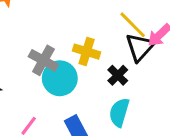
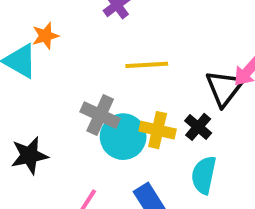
yellow line: (133, 25) -> (147, 65), moved, turned -44
yellow cross: (87, 52) -> (158, 130), moved

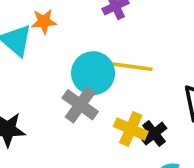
black cross: (198, 127) -> (154, 134), moved
cyan circle: (123, 137) -> (93, 73), moved

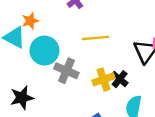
cyan circle: (93, 73) -> (44, 51), moved
yellow cross: (131, 129) -> (103, 79), turned -30

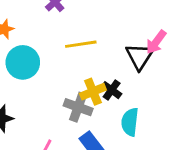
gray cross: (66, 71) -> (78, 107), moved

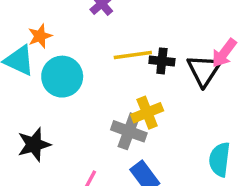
black cross: (112, 90) -> (162, 61), moved, turned -30
cyan semicircle: (130, 122) -> (220, 159), moved

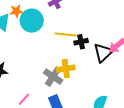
black cross: (162, 61) -> (81, 42), turned -32
cyan circle: (62, 77) -> (32, 21), moved

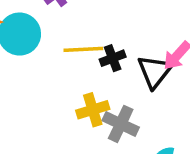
gray cross: (53, 77) -> (121, 124), moved

